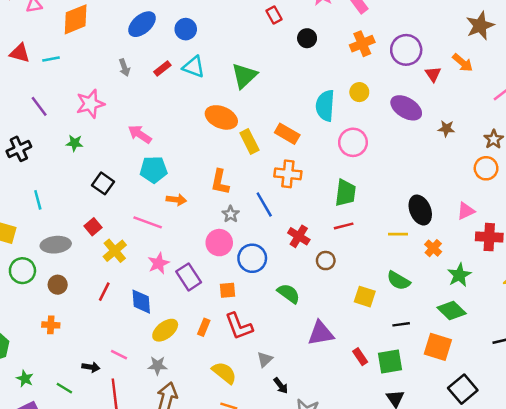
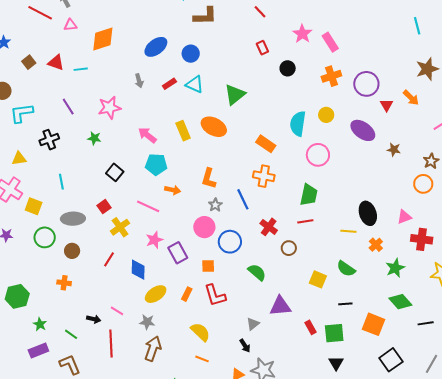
yellow rectangle: (249, 142) -> (183, 131), moved
green diamond: (452, 310) -> (400, 302), moved
gray triangle: (265, 359) -> (253, 324), moved

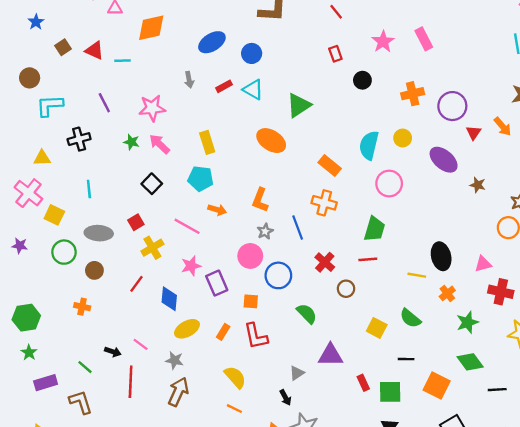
pink rectangle: (330, 42) -> (424, 39), moved
yellow rectangle: (183, 131) -> (207, 142), moved
pink arrow: (147, 135) -> (159, 144), moved
green star: (40, 324) -> (29, 353), moved

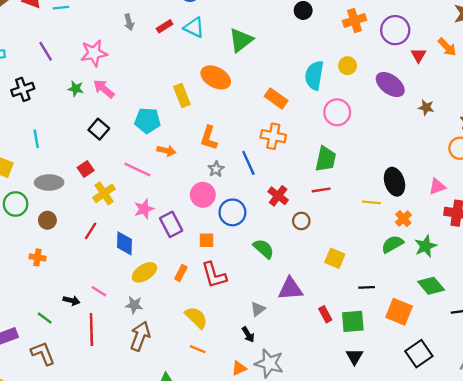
yellow rectangle: (207, 142) -> (182, 95), moved
green semicircle: (410, 318) -> (392, 244), moved, turned 115

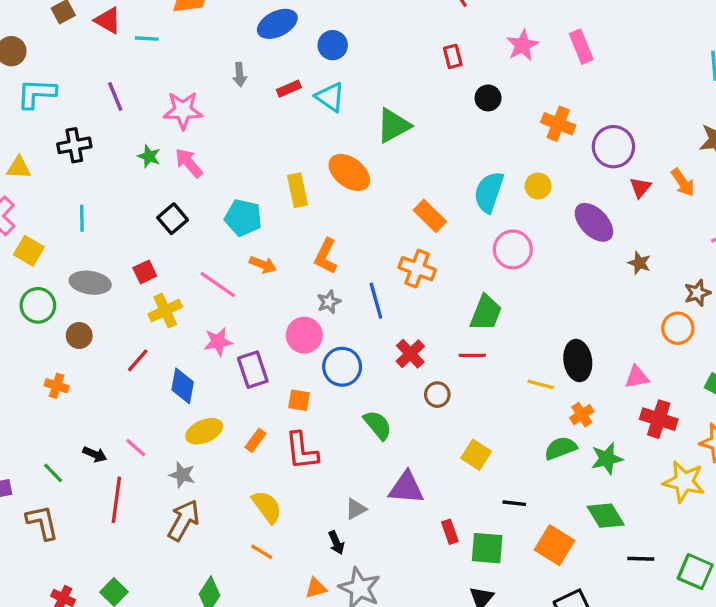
orange cross: (354, 20) -> (558, 124), turned 30

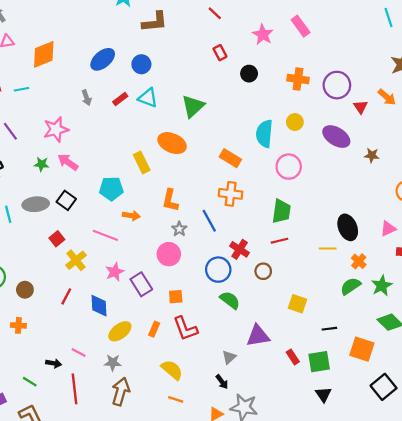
gray ellipse: (90, 283) -> (36, 204), moved
blue circle: (342, 367) -> (218, 270), moved

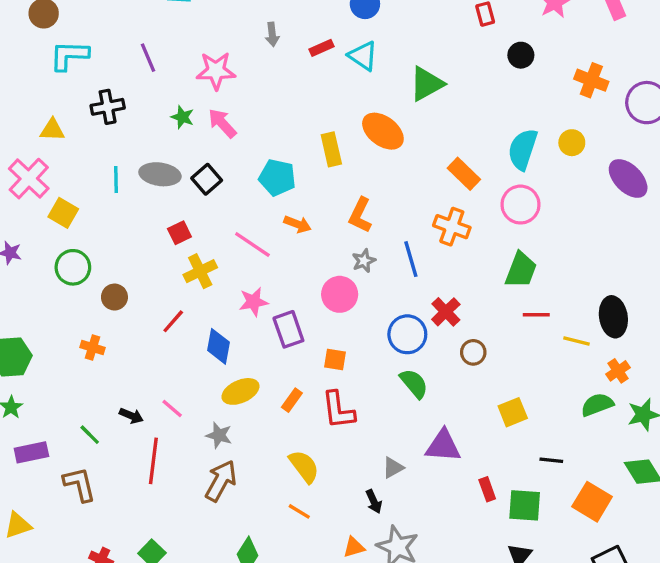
pink circle: (289, 167) -> (520, 205), moved
red line: (279, 241) -> (536, 315), moved
yellow square: (297, 304) -> (513, 412), turned 36

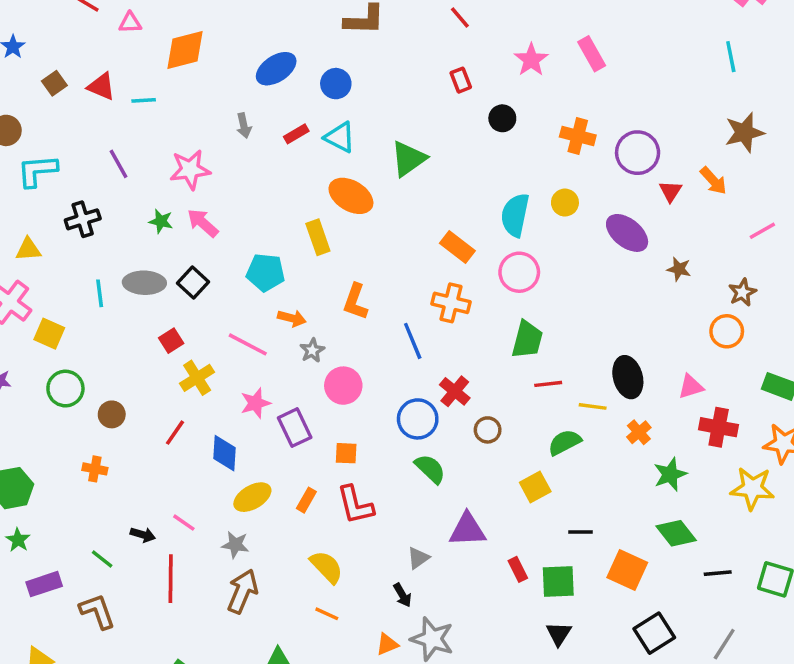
orange ellipse: (383, 131) -> (351, 196), moved
gray star: (364, 261) -> (312, 350), moved
green semicircle: (597, 405) -> (565, 442), moved

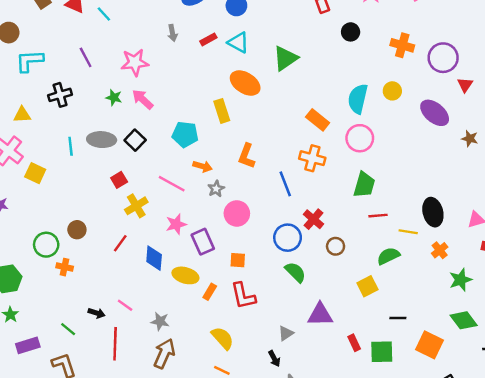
cyan line: (144, 100) -> (104, 14), turned 49
green circle: (65, 389) -> (46, 245), moved
yellow ellipse: (252, 497) -> (185, 275), moved, turned 45

